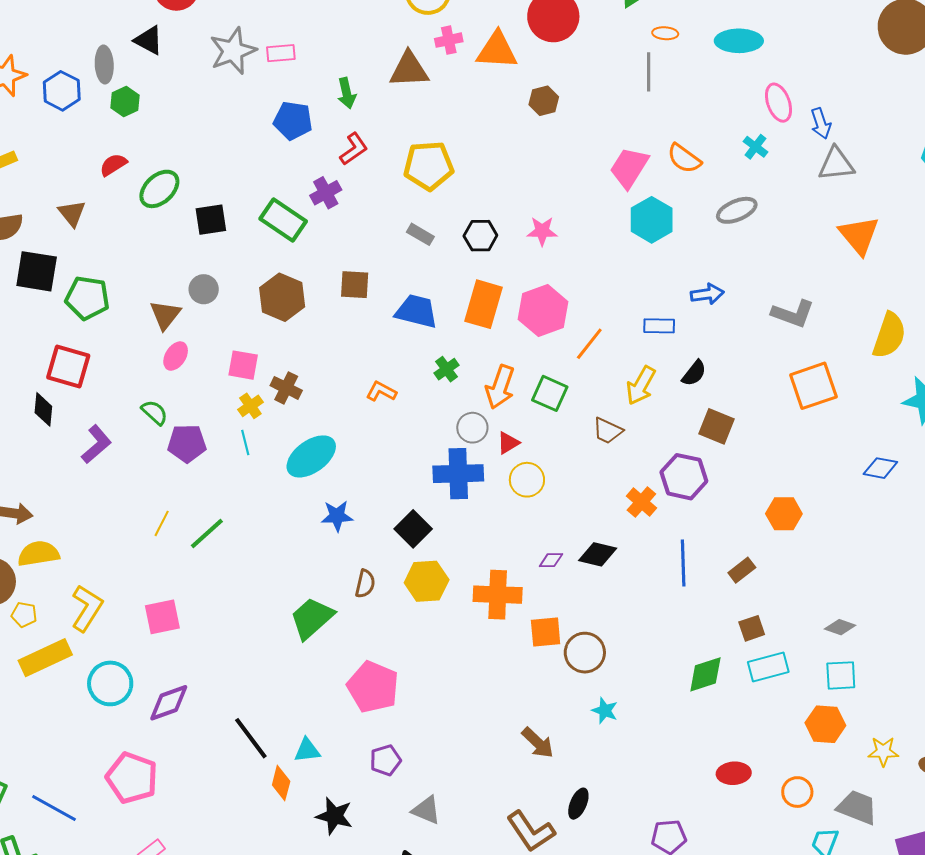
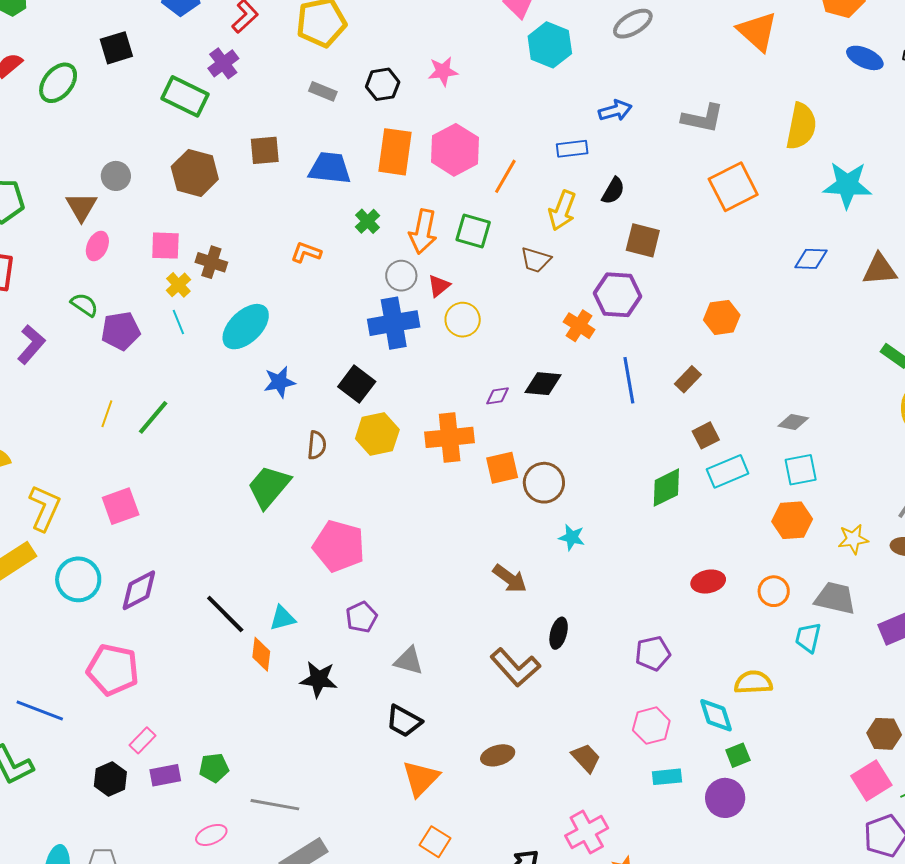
black square: (211, 220) -> (116, 48), moved

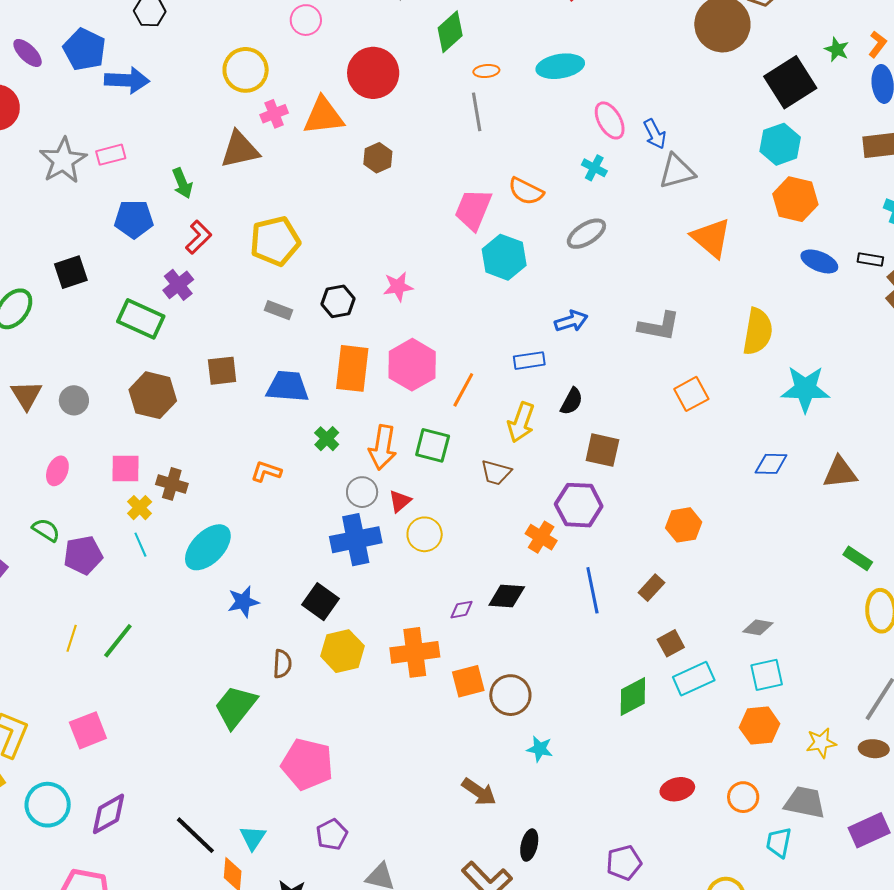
orange square: (733, 187) -> (691, 394), size x0.7
brown triangle: (81, 207) -> (26, 395), moved
cyan triangle: (282, 618) -> (253, 838), turned -40

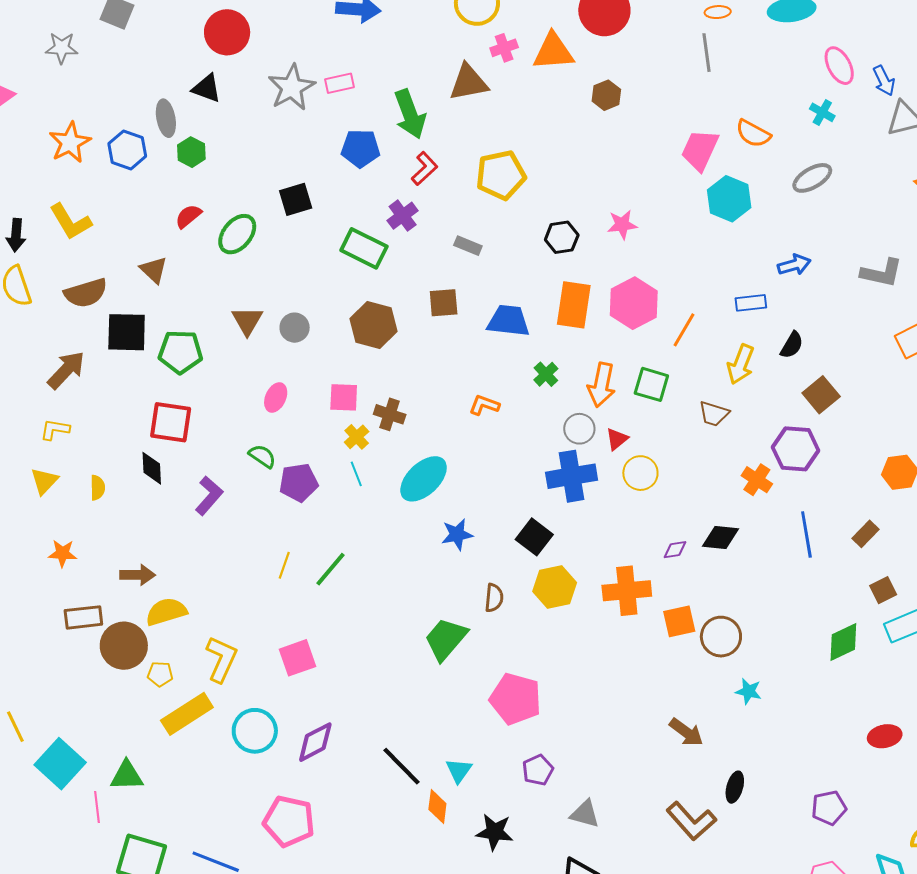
green arrow: (182, 183) -> (410, 114), size x1.6
gray rectangle: (278, 310) -> (468, 246), moved
brown square: (602, 450) -> (821, 395), turned 36

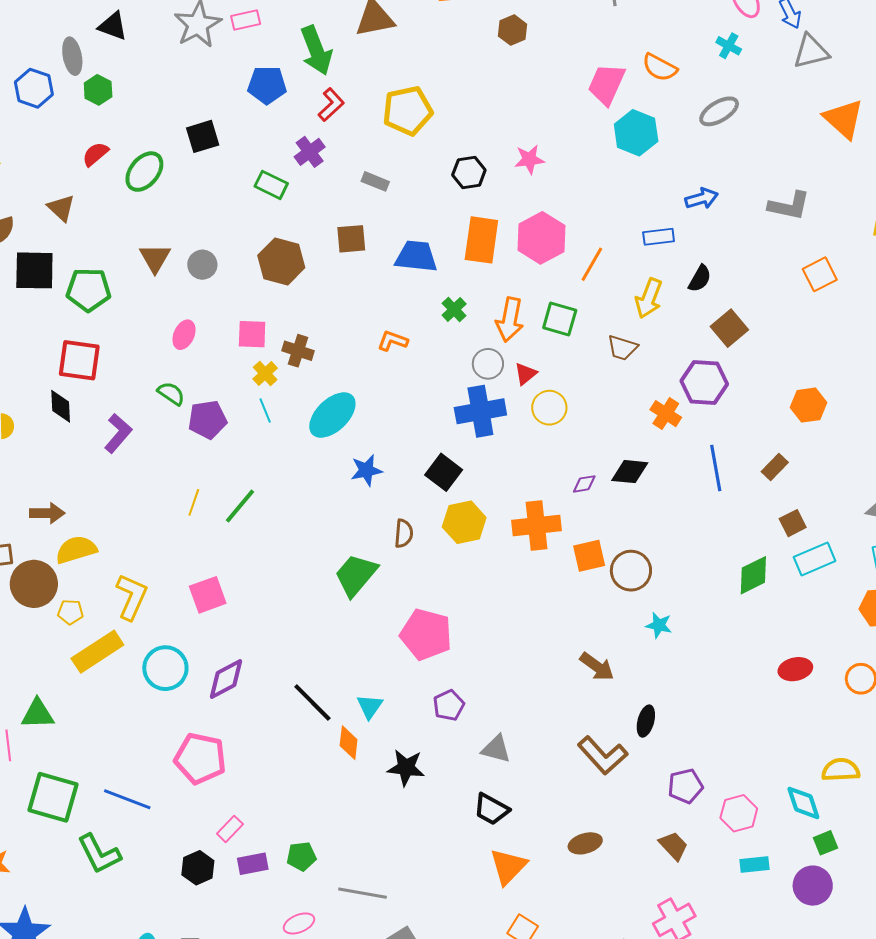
green rectangle: (364, 248) -> (271, 185), size x0.7
purple pentagon: (829, 808) -> (685, 786), moved

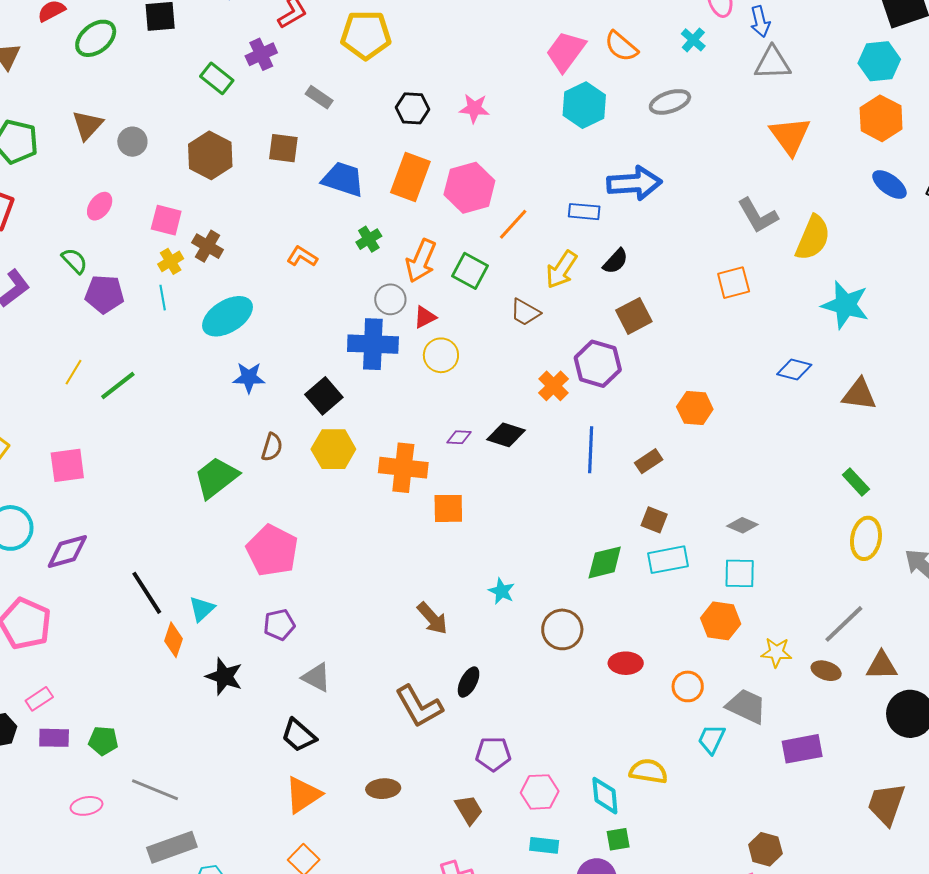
blue arrow: (702, 198) -> (634, 183), size x1.6
gray L-shape: (789, 206) -> (758, 216), moved, turned 36
brown square: (793, 523) -> (654, 520), turned 36
brown circle: (631, 571) -> (562, 629), moved

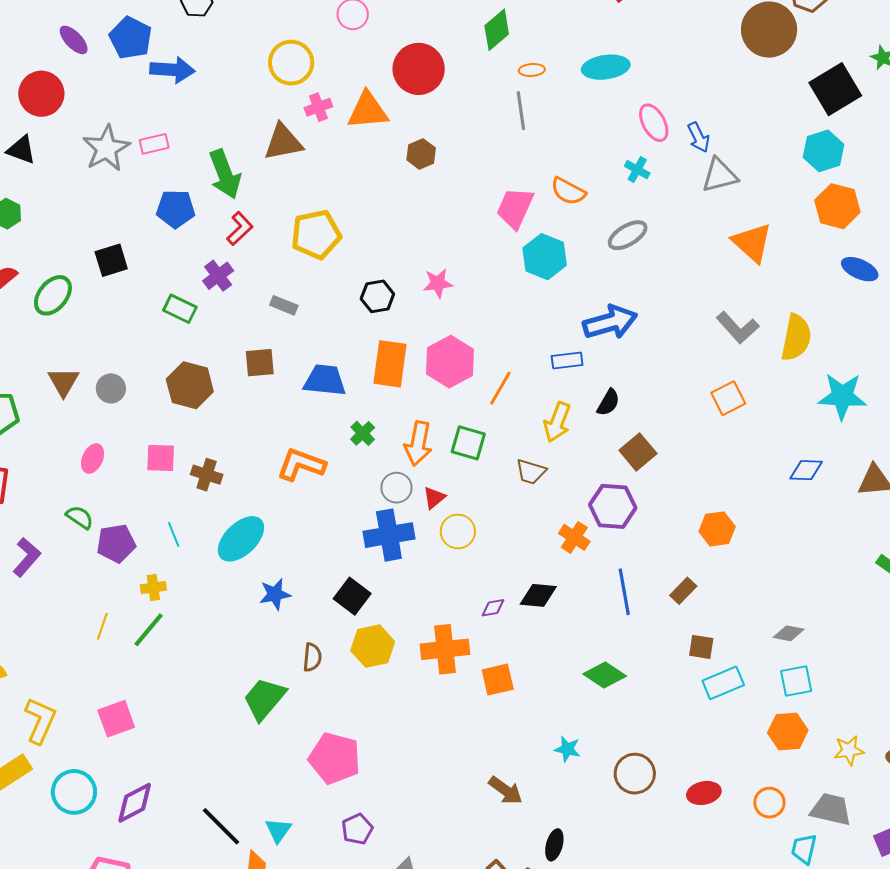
orange L-shape: (302, 257) -> (301, 465), size x1.6
yellow cross: (171, 261) -> (153, 588), moved, turned 35
green diamond: (605, 562) -> (605, 675), moved, turned 60

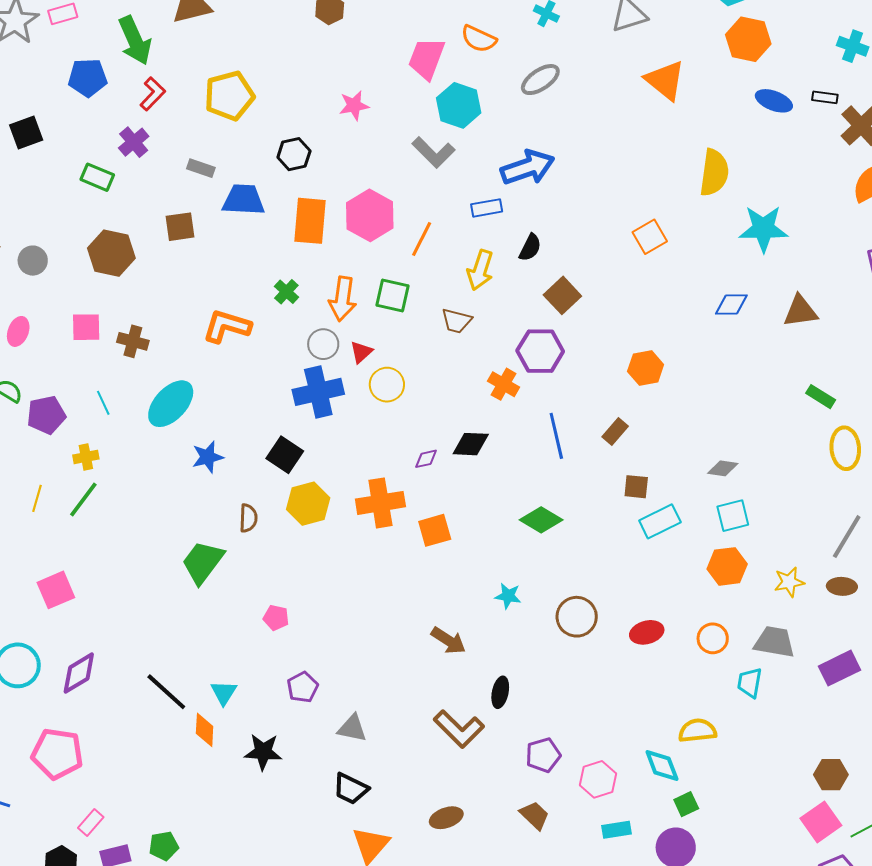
pink star: (438, 283) -> (354, 105), moved
gray L-shape: (738, 328) -> (433, 152), moved
blue trapezoid: (325, 380) -> (243, 200), moved
pink pentagon: (335, 758) -> (276, 618), size x0.5

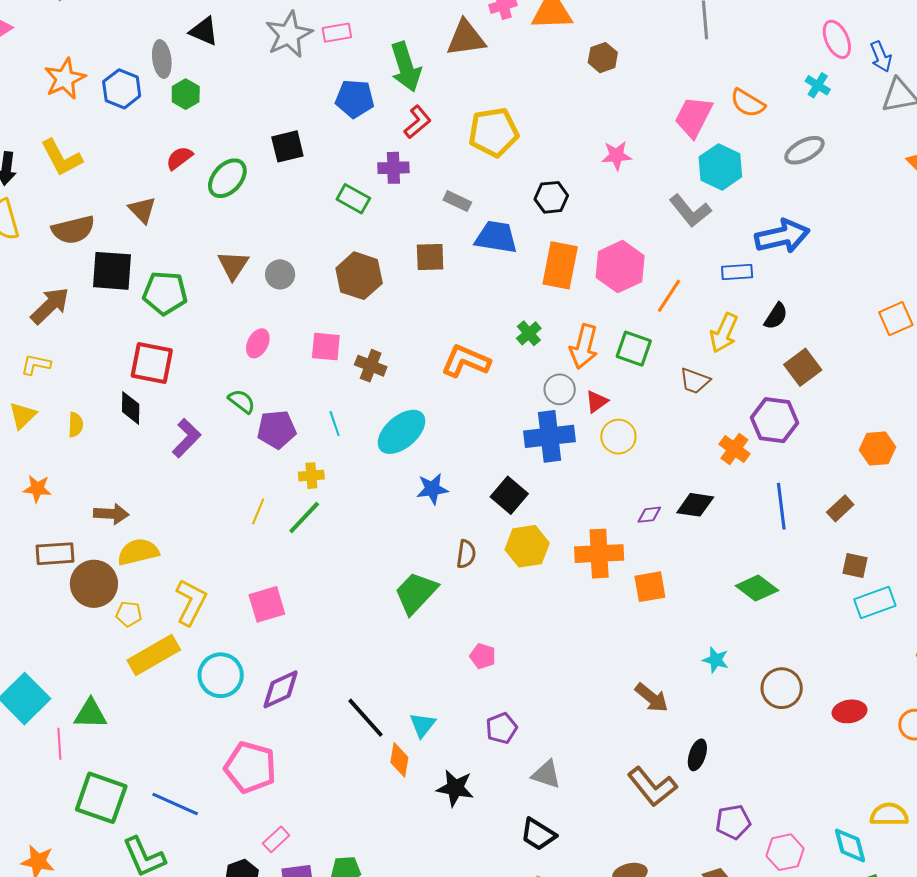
purple cross: (134, 142) -> (393, 168), turned 32

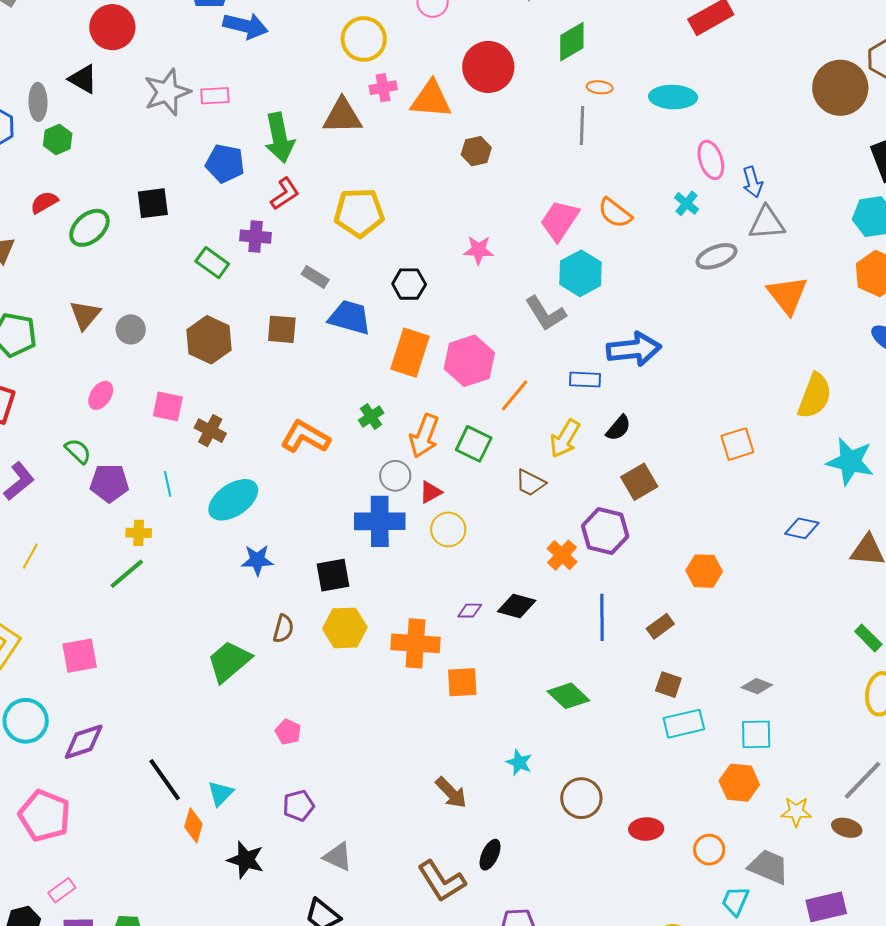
gray ellipse: (804, 150) -> (716, 256), moved
black square: (509, 495) -> (333, 575), turned 33
yellow line: (258, 511) -> (30, 556), moved

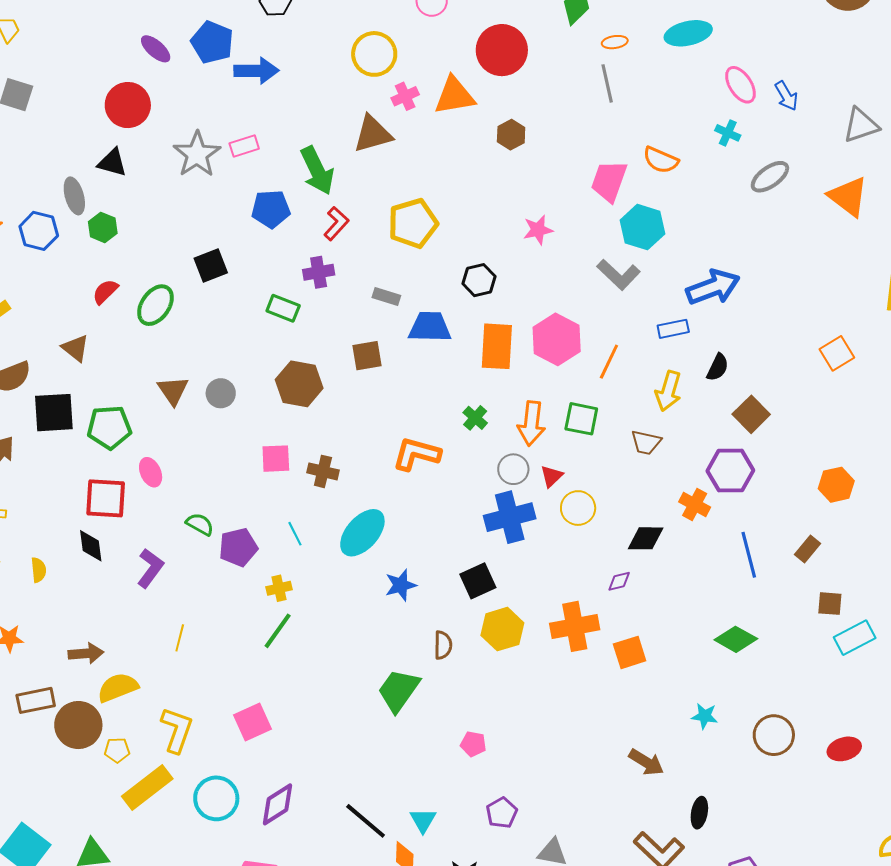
gray triangle: (767, 223) -> (861, 125), moved
pink ellipse: (101, 395) -> (151, 472), moved, turned -44
black diamond: (517, 606) -> (646, 538), moved

